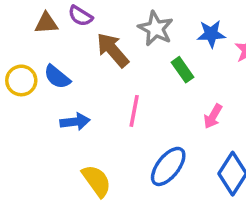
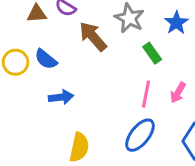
blue star: (211, 34) -> (176, 23), turned -30
pink line: (134, 111) -> (146, 94), moved
yellow semicircle: (97, 181) -> (79, 147), turned 48

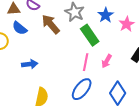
green rectangle: (152, 53) -> (90, 35), size x1.5
blue semicircle: (46, 59) -> (20, 28), moved

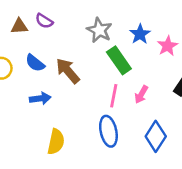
brown arrow: (51, 24) -> (68, 71), moved
blue semicircle: (20, 28) -> (35, 63), moved
blue ellipse: (82, 89) -> (108, 131), turned -50

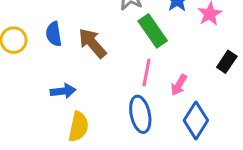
blue semicircle: (35, 63) -> (54, 34), turned 42
pink arrow: (141, 94) -> (179, 85), moved
blue arrow: (40, 98) -> (63, 91), moved

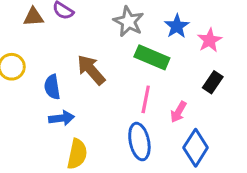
green rectangle: (153, 31) -> (152, 57), turned -32
blue semicircle: (54, 34) -> (52, 87), moved
black rectangle: (227, 62) -> (213, 82), moved

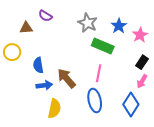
brown triangle: (33, 17) -> (26, 28), moved
brown arrow: (91, 70) -> (66, 78), moved
pink arrow: (178, 112) -> (142, 81), moved

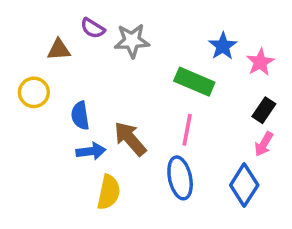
gray star: (88, 23) -> (132, 41), moved, turned -30

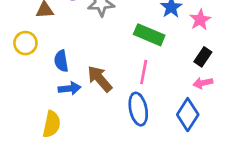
pink arrow: (264, 144) -> (203, 83), turned 48
yellow semicircle: (109, 192) -> (52, 124), moved

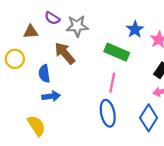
brown arrow: (100, 79) -> (65, 53), moved
yellow semicircle: (52, 124) -> (36, 126), turned -45

